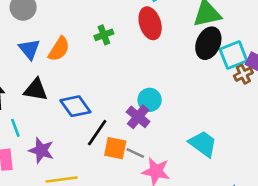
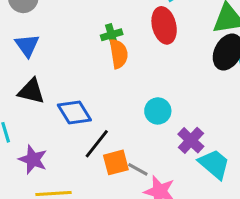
orange semicircle: (59, 49) -> (119, 54), moved, turned -45
purple cross: (138, 117) -> (191, 140), moved
orange square: (115, 148) -> (116, 162), turned -30

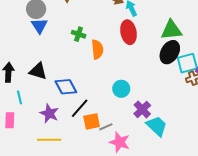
green cross: (112, 35) -> (79, 34), moved, turned 32
blue triangle: (27, 45) -> (39, 26), moved
purple star: (33, 159) -> (49, 113), moved
gray line: (138, 169) -> (106, 127), turned -56

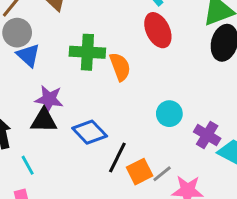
green cross: (79, 34) -> (87, 52), size x1.6
purple star: (49, 113) -> (49, 99), moved

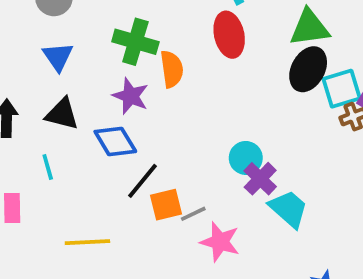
blue triangle: (28, 55) -> (58, 57), moved
purple star: (49, 99) -> (130, 96), moved
cyan circle: (169, 114) -> (246, 158), moved
cyan line: (28, 165) -> (48, 167), moved

